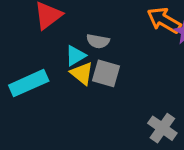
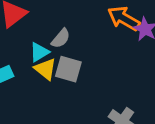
gray semicircle: (98, 41) -> (61, 38), turned -60

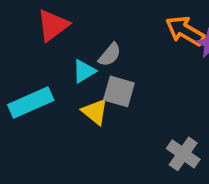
yellow triangle: (45, 69) -> (95, 112), moved

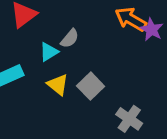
gray square: (119, 91) -> (91, 86), moved, turned 30

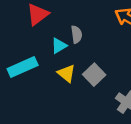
gray semicircle: (70, 38) -> (76, 34), turned -48

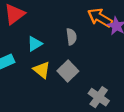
gray semicircle: (76, 34) -> (71, 37), moved

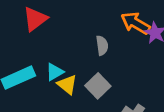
cyan triangle: (35, 44) -> (55, 72), moved

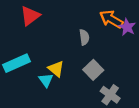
cyan triangle: (55, 72) -> (46, 80), moved, turned -35
gray square: (98, 86) -> (93, 70), moved

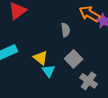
cyan triangle: (46, 80) -> (49, 71), moved

